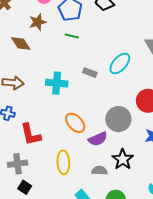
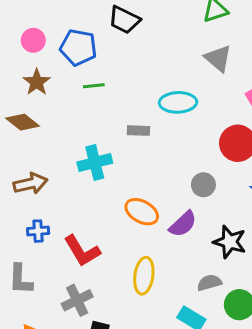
cyan ellipse: (120, 63) -> (178, 102), turned 65
gray circle: (118, 119) -> (203, 185), size x0.6
yellow ellipse: (63, 162) -> (144, 276), turned 30
gray semicircle: (99, 171) -> (209, 283), moved

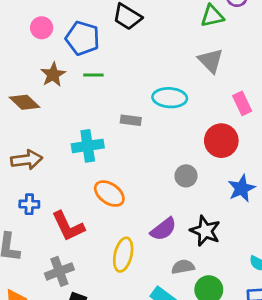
brown star: (37, 82) -> (53, 75), moved
orange ellipse: (142, 212) -> (109, 194), moved
purple semicircle: (183, 224) -> (163, 229), moved

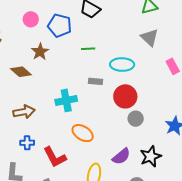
green line: (93, 75) -> (88, 49), moved
red circle: (221, 141) -> (125, 96), moved
black star: (205, 231) -> (151, 156), turned 30

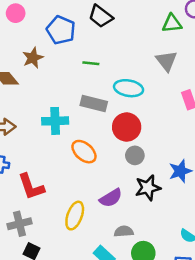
pink circle: (31, 19) -> (16, 13), moved
gray rectangle: (96, 81) -> (94, 103), size x1.5
orange ellipse: (83, 133) -> (84, 152), moved
black star: (151, 156) -> (148, 188), moved

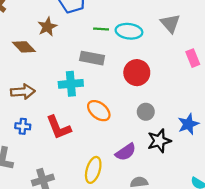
cyan ellipse: (129, 88) -> (129, 31), moved
gray rectangle: (94, 103) -> (92, 58), moved
red circle: (127, 127) -> (137, 73), moved
red L-shape: (31, 187) -> (59, 127), moved

